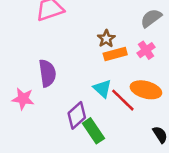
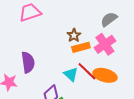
pink cross: (146, 50) -> (105, 44), size x1.5
red line: (123, 100) -> (87, 71), moved

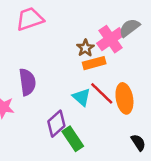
pink cross: (105, 44) -> (111, 39), moved
orange ellipse: (105, 75) -> (124, 98), turned 65

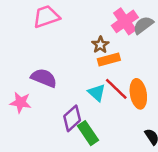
pink cross: (111, 39) -> (125, 21), moved
purple semicircle: (27, 82) -> (44, 78), turned -60

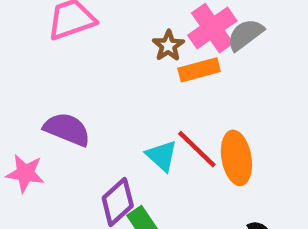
brown star: (100, 45) -> (168, 46), moved
orange rectangle: (109, 59) -> (199, 70), moved

